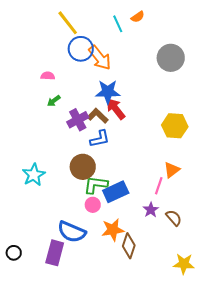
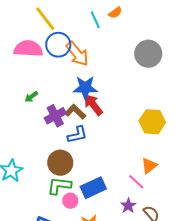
pink semicircle: (48, 76) -> (28, 49), moved, size x2.0
green L-shape: (96, 185) -> (59, 186), moved
pink line: (159, 186) -> (136, 182), turned -66

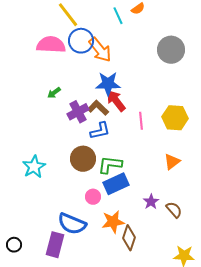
pink line: (136, 182) -> (141, 121), moved, turned 42
green L-shape: (59, 186) -> (110, 165), moved

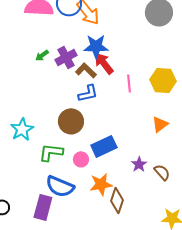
purple cross: (78, 112) -> (66, 57), moved
green L-shape: (110, 165) -> (51, 152), moved

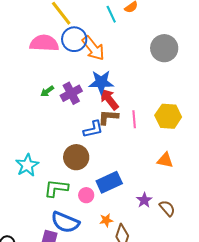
brown L-shape: (86, 70) -> (108, 117), moved, turned -40
orange triangle: (160, 124) -> (165, 160), turned 48
orange star: (101, 184) -> (106, 220), size x0.6

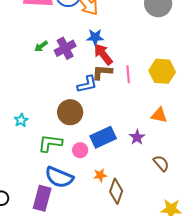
blue star: (101, 82) -> (95, 37), size x0.7
cyan star: (27, 165) -> (21, 120), size x0.6
purple star: (144, 200) -> (137, 137), moved

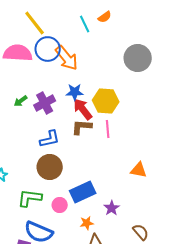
yellow hexagon: (162, 71) -> (106, 101), moved
blue L-shape: (87, 84) -> (50, 139), moved
purple star: (137, 137) -> (112, 208), moved
brown semicircle: (161, 163) -> (141, 232), moved
orange star: (100, 175) -> (87, 223), moved

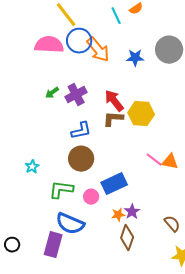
blue star: (75, 92) -> (135, 58), moved
yellow hexagon: (106, 101) -> (141, 114), moved
pink line: (108, 129) -> (154, 160), moved, turned -48
purple star: (112, 208) -> (132, 212), moved

